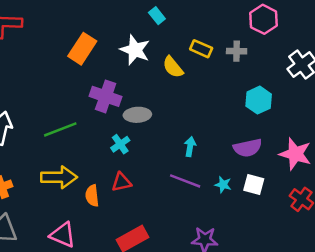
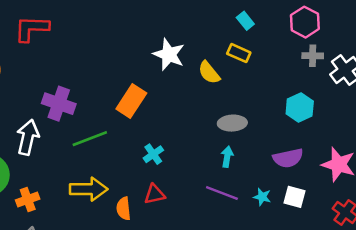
cyan rectangle: (157, 16) -> (245, 21), moved
orange rectangle: (82, 49) -> (131, 101), moved
gray cross: (237, 51) -> (313, 56), moved
purple cross: (106, 96) -> (59, 104), moved
gray ellipse: (137, 115) -> (232, 123), moved

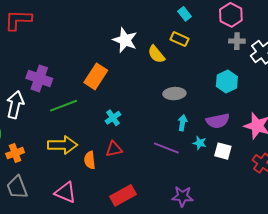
cyan arrow: (227, 157) -> (182, 123), moved
cyan star: (262, 197) -> (200, 143), moved

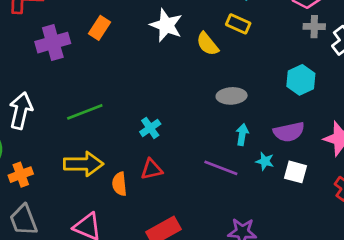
orange rectangle: (96, 76) -> (99, 28), moved, size x0.7
purple cross: (39, 78) -> (53, 43), moved, turned -35

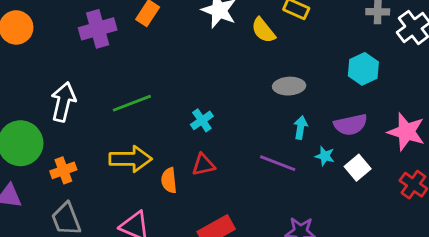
white square: (296, 172) -> (358, 168), turned 35

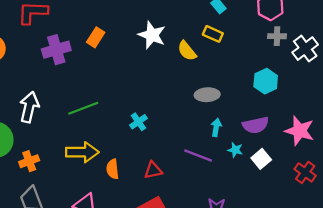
red triangle: (203, 165) -> (153, 170), moved

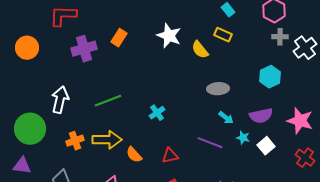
cyan arrow: (216, 127) -> (226, 118), turned 119
orange cross: (29, 161) -> (75, 141), moved
orange semicircle: (113, 169) -> (134, 155), turned -36

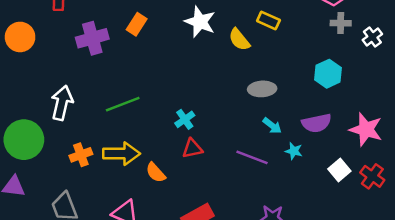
white cross: (305, 48) -> (372, 37), size x0.7
white square: (266, 146) -> (339, 170), moved
red triangle: (170, 156) -> (192, 148), moved

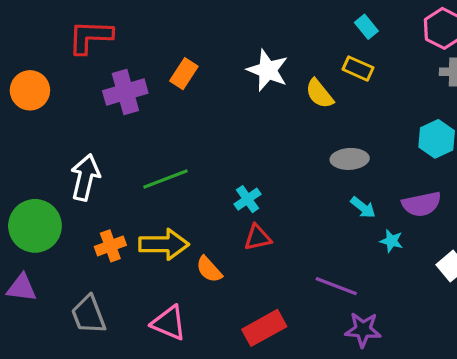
purple line: (252, 157) -> (336, 286), moved

